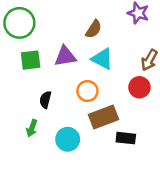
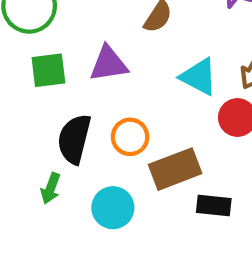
cyan triangle: (102, 59) -> (199, 77), moved
orange circle: (87, 91) -> (130, 137), moved
black semicircle: (45, 100) -> (74, 139), size x1.6

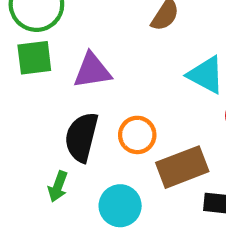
purple triangle: (109, 64) -> (92, 71), moved
green square: (48, 70) -> (34, 58), moved

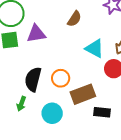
purple triangle: (92, 71) -> (36, 34), moved

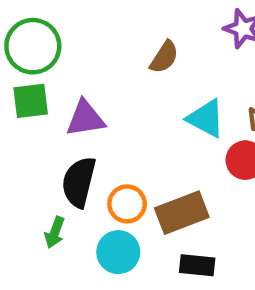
purple triangle: (36, 34) -> (85, 118), moved
orange circle: (61, 78) -> (127, 204), moved
black rectangle: (102, 112) -> (197, 265), moved

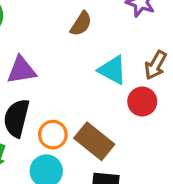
brown rectangle: (182, 213) -> (94, 141), turned 60

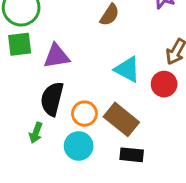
cyan triangle: (112, 70) -> (127, 69), moved

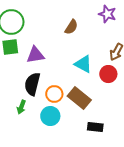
black rectangle: (132, 155) -> (95, 127), moved

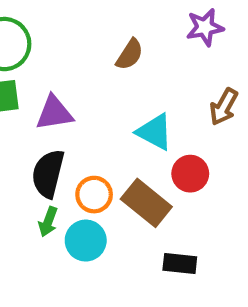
purple star: (107, 14) -> (205, 27), turned -30
red circle: (108, 74) -> (190, 174), moved
green arrow: (21, 107) -> (48, 222), moved

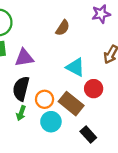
cyan circle: (86, 241) -> (51, 122), moved
black rectangle: (180, 264) -> (88, 134), turned 42

